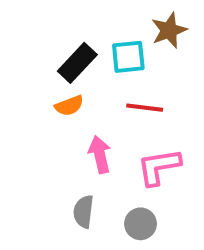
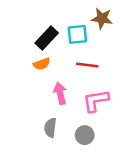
brown star: (169, 30) -> (102, 18), turned 30

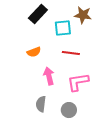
black rectangle: (47, 38) -> (38, 14), moved

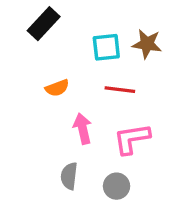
black rectangle: (38, 14) -> (44, 24), moved
brown star: (83, 15) -> (147, 44), moved

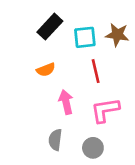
black rectangle: (44, 24) -> (50, 27), moved
red line: (120, 90) -> (96, 71), turned 70

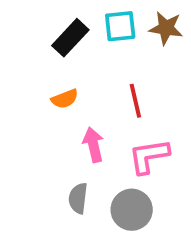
brown star: (117, 35) -> (166, 28), moved
cyan square: (85, 37) -> (120, 26), moved
gray circle: (93, 148) -> (132, 210), size x1.4

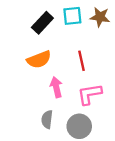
orange semicircle: (65, 99) -> (39, 60), size x1.5

